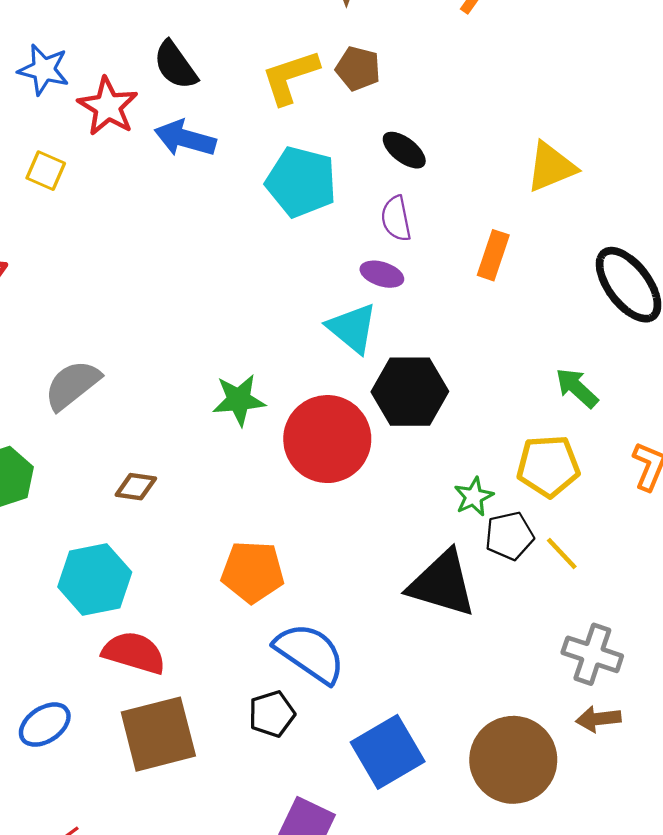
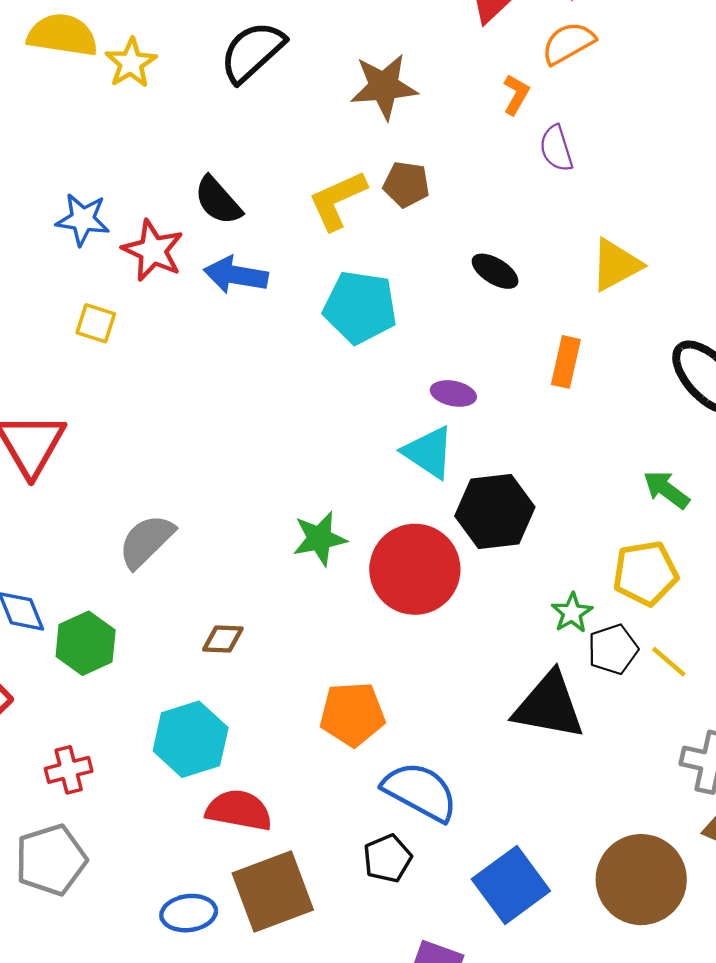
black ellipse: (404, 150) -> (495, 271), moved
purple semicircle: (396, 219) -> (556, 148), moved
blue ellipse: (45, 725) -> (189, 913), moved, turned 33

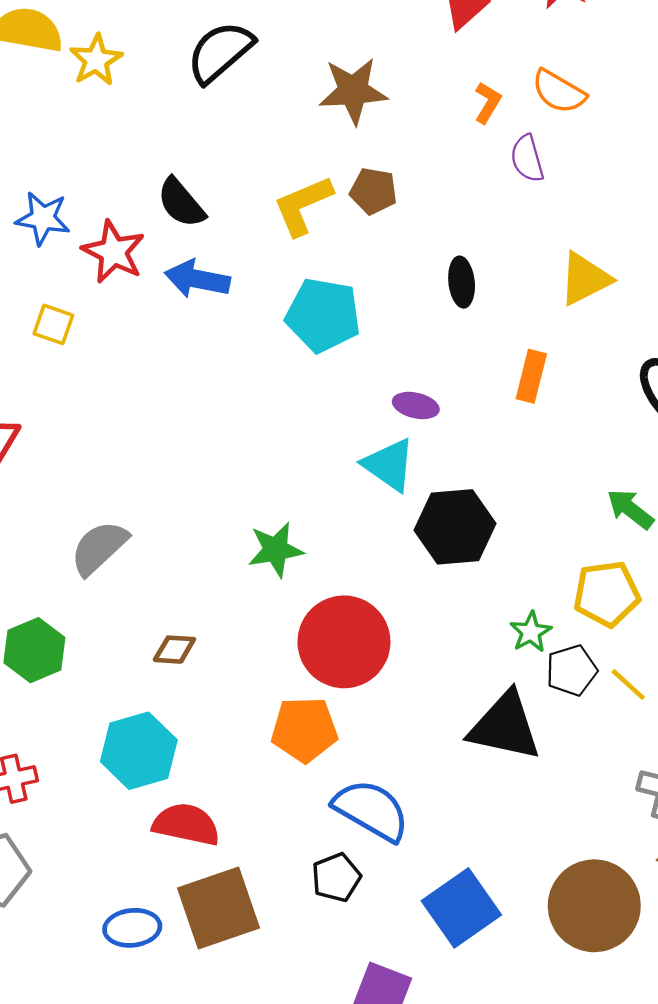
orange semicircle: (568, 43) -> (559, 92), moved, turned -122
black ellipse: (495, 271) -> (462, 282), turned 51
red circle: (415, 569) -> (344, 642), moved

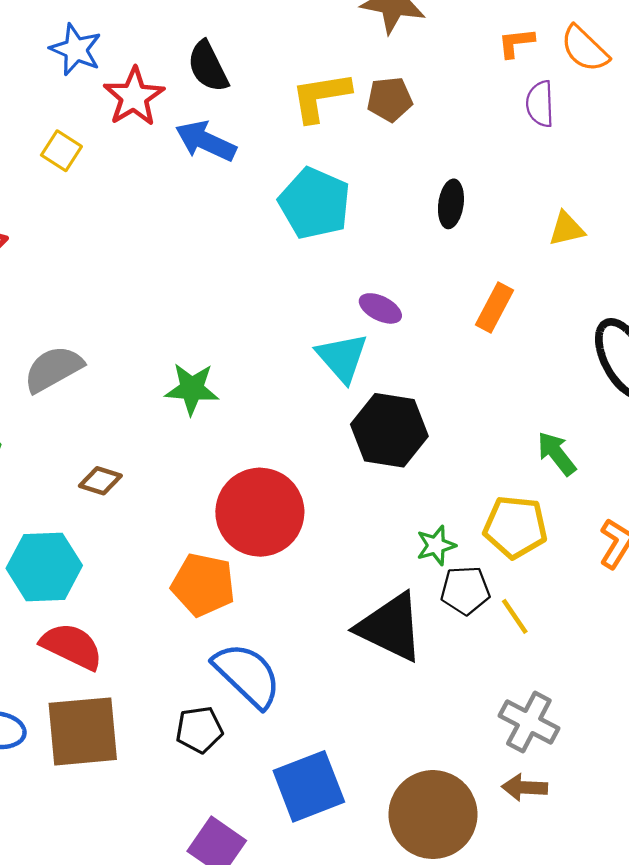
orange L-shape: (488, 103) -> (516, 43), turned -141
brown pentagon: (373, 191) -> (390, 99), turned -30
yellow triangle: (585, 279) -> (567, 229), size x0.7
green star: (276, 550) -> (192, 389), moved

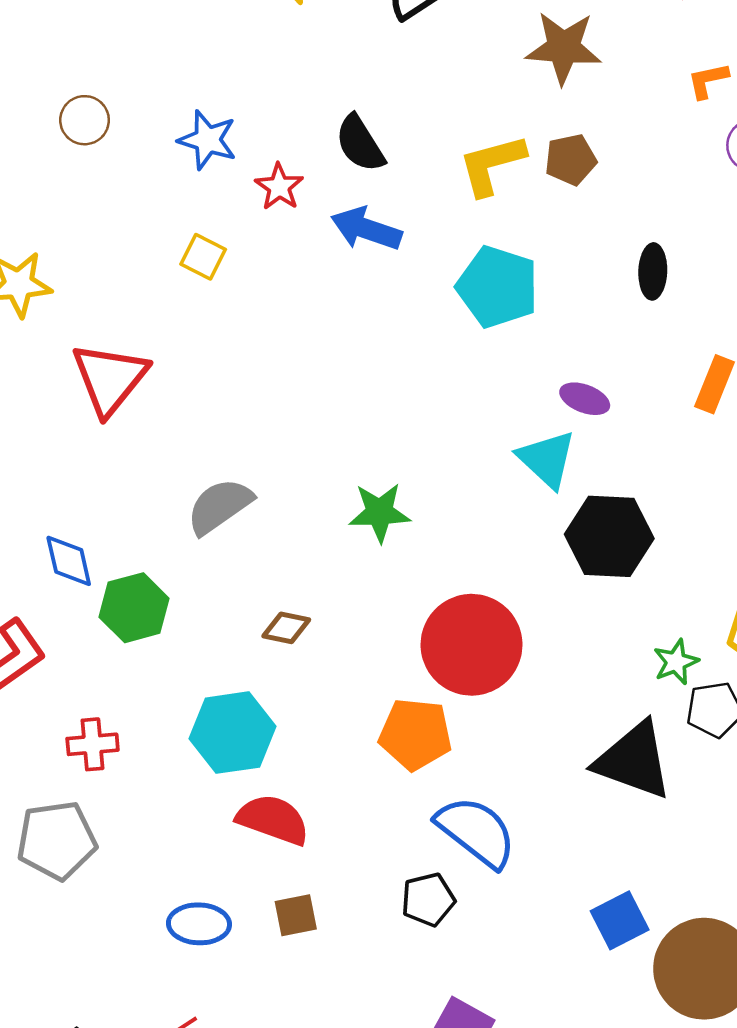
red star: (134, 97) -> (279, 187), size x0.7
brown square: (83, 731) -> (296, 915), size x0.5
blue square: (309, 786) -> (620, 920), moved, size x0.7

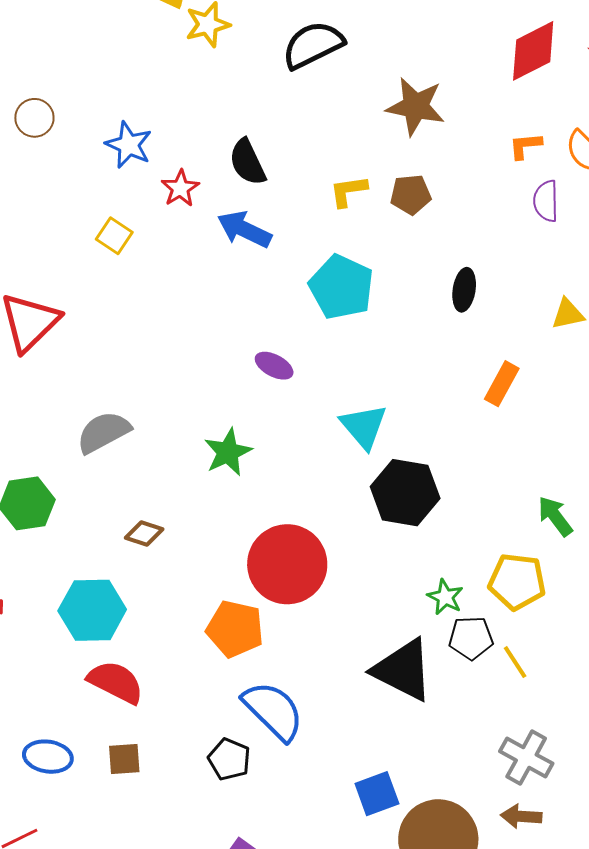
yellow L-shape: (492, 165) -> (348, 191), size x0.7
purple ellipse: (585, 399) -> (274, 366), moved
green star: (380, 512) -> (228, 452), turned -30
green star: (676, 662) -> (445, 597), turned -30
black pentagon: (428, 900) -> (229, 759), turned 30

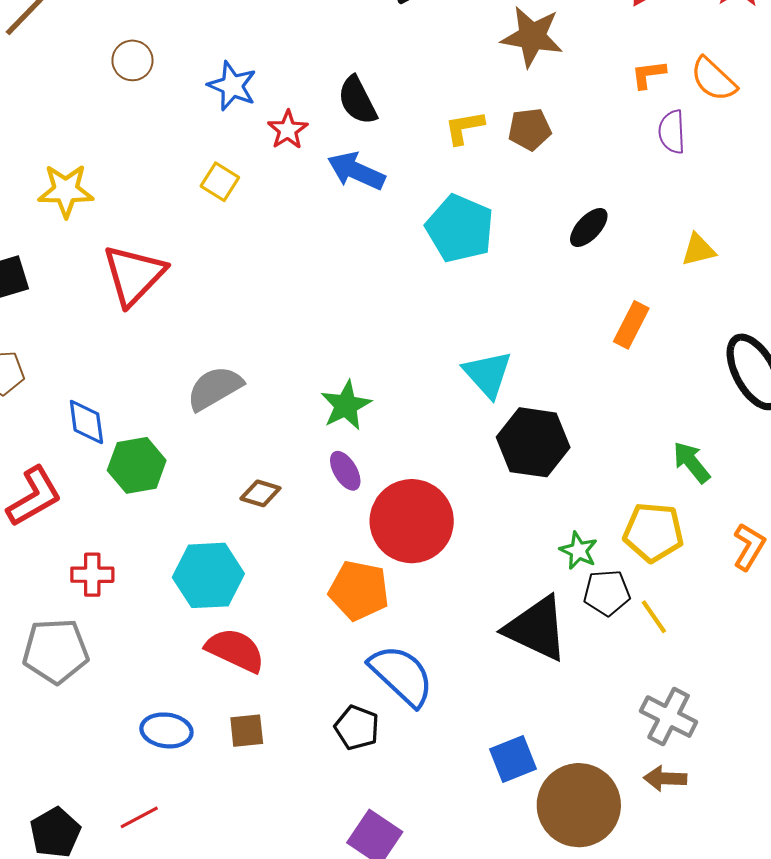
black ellipse: (464, 290) -> (589, 227), turned 36
purple ellipse: (274, 366) -> (345, 471), moved, turned 33

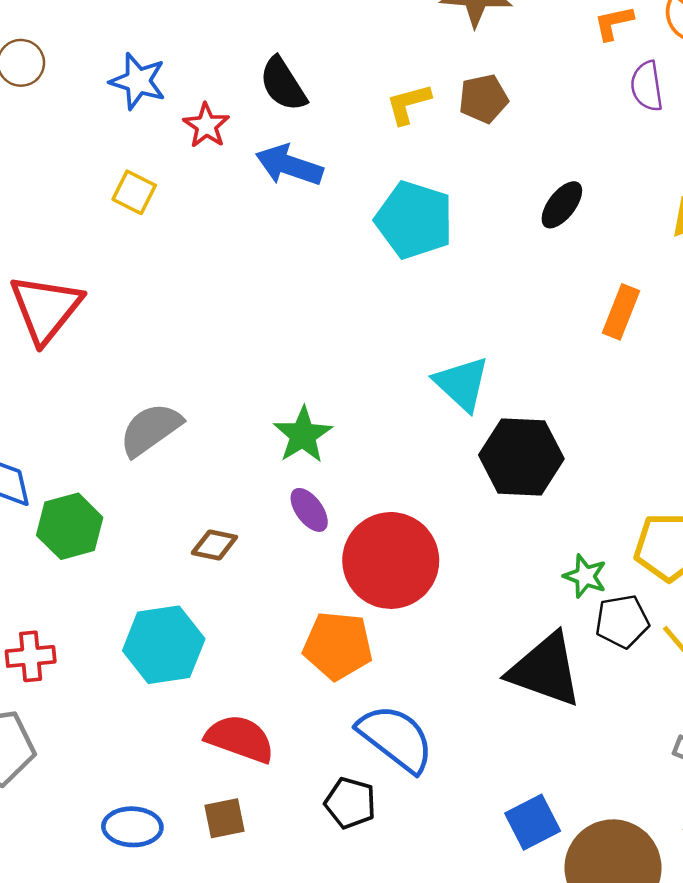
red semicircle: (235, 650) -> (240, 739), moved

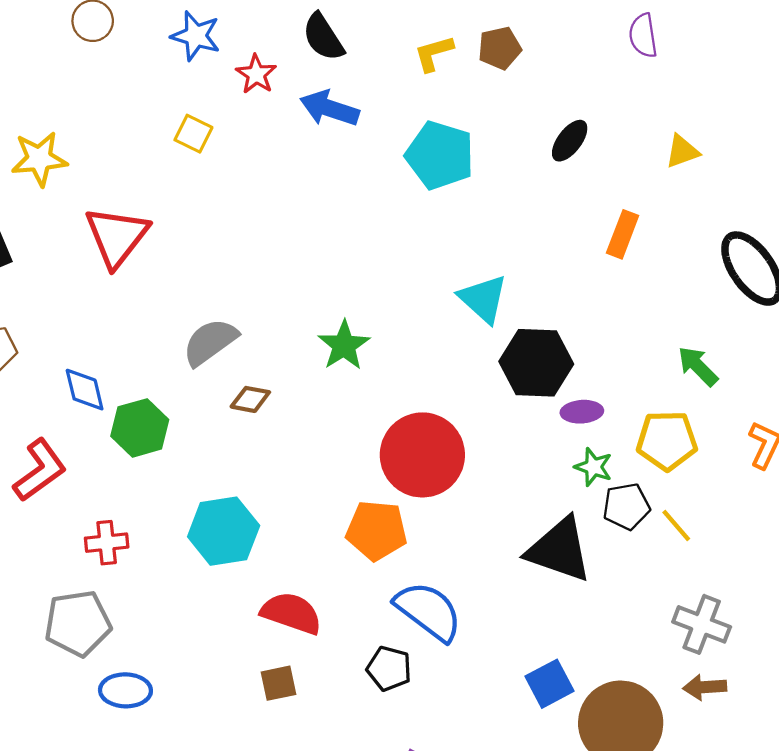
purple ellipse: (309, 510) -> (582, 412), moved, turned -57
brown diamond: (214, 545) -> (250, 399), moved
blue ellipse: (132, 827) -> (125, 690), moved

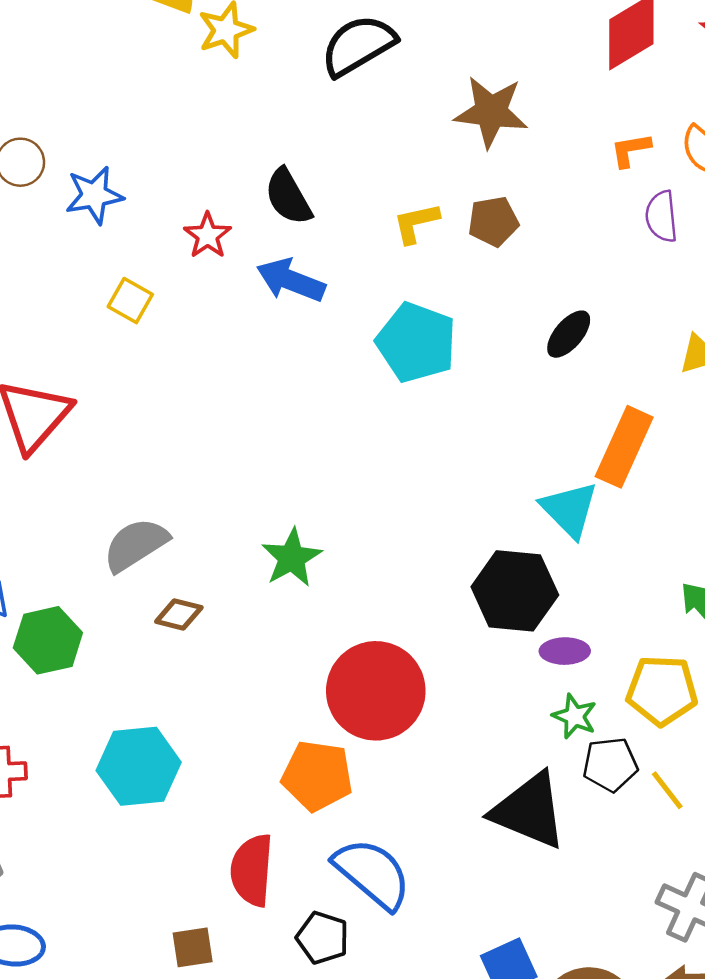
blue star: (196, 36) -> (94, 195), moved, turned -30
orange rectangle: (623, 234) -> (624, 447), size x1.4
cyan triangle: (483, 299) -> (569, 510), moved
red semicircle: (291, 613) -> (252, 870), moved, turned -108

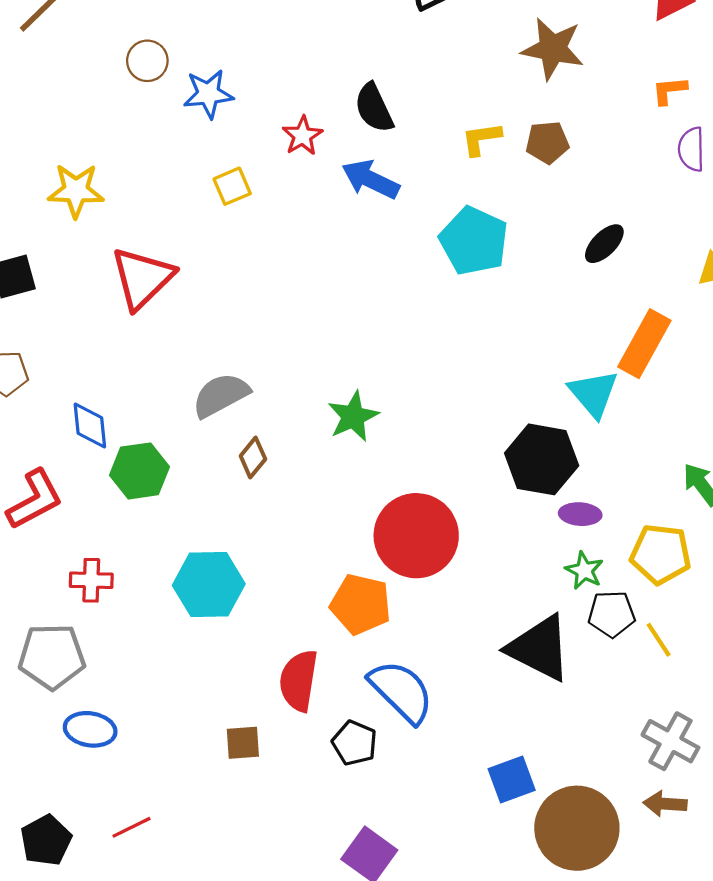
yellow square: (130, 301) -> (232, 186), turned 33
brown diamond: (179, 614) -> (253, 457), turned -69

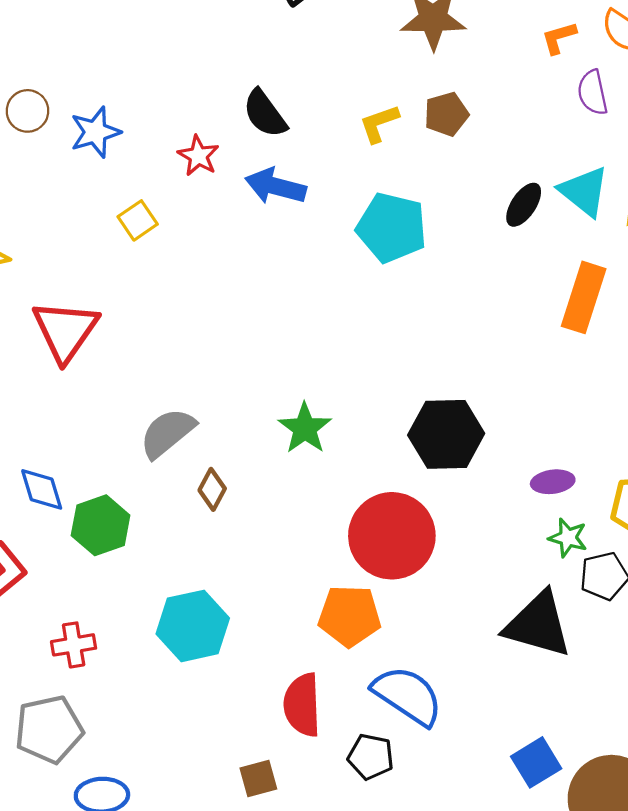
cyan triangle: (593, 394) -> (584, 191), moved
black hexagon: (542, 459) -> (446, 434), moved

